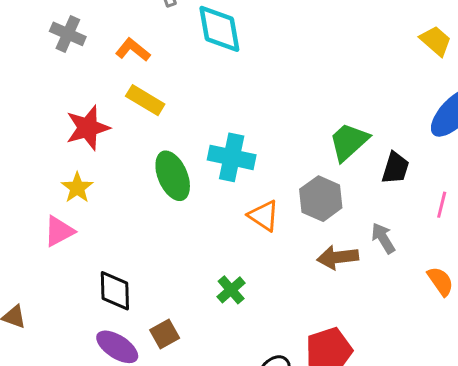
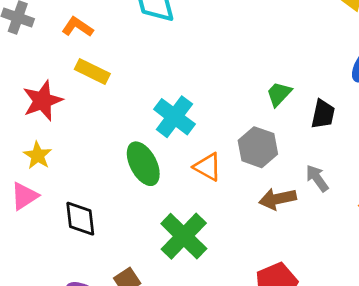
green trapezoid: (349, 142) -> (279, 94), size x0.7
cyan cross: (232, 157) -> (174, 117), turned 30
green ellipse: (173, 176) -> (143, 164), moved
green cross: (231, 290) -> (184, 236), size x1.8
black diamond: (115, 291) -> (80, 219), moved

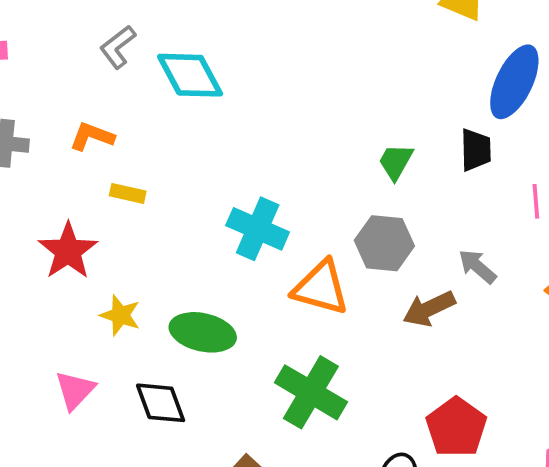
yellow rectangle: (92, 71) -> (128, 193), size x0.7
black trapezoid: (323, 114) -> (476, 150), moved
yellow star: (38, 155) -> (120, 315), moved
green ellipse: (143, 164) -> (203, 332), moved, turned -36
orange triangle: (208, 167) -> (321, 288), size x1.4

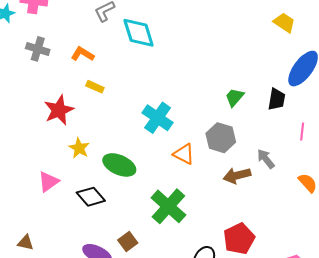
orange triangle: (321, 288) -> (184, 154), size x0.7
black diamond: (161, 403) -> (91, 197), turned -32

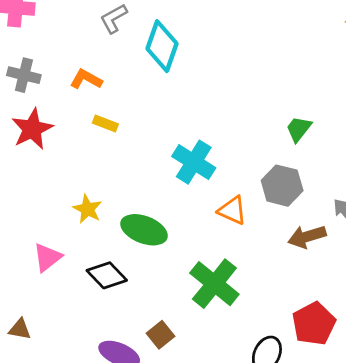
cyan diamond: (139, 33) -> (162, 46), turned 39
red star: (59, 110) -> (32, 129), moved
brown triangle: (26, 243) -> (20, 329), moved

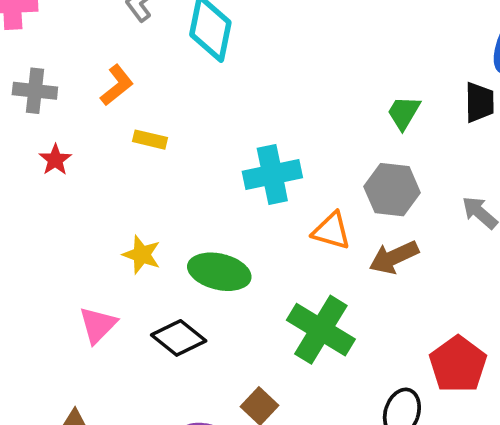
orange L-shape: (86, 79) -> (117, 85), turned 120
red star: (32, 129) -> (55, 160), size x0.6
cyan cross: (194, 162) -> (272, 175), turned -36
brown arrow: (307, 237) -> (394, 257), moved

